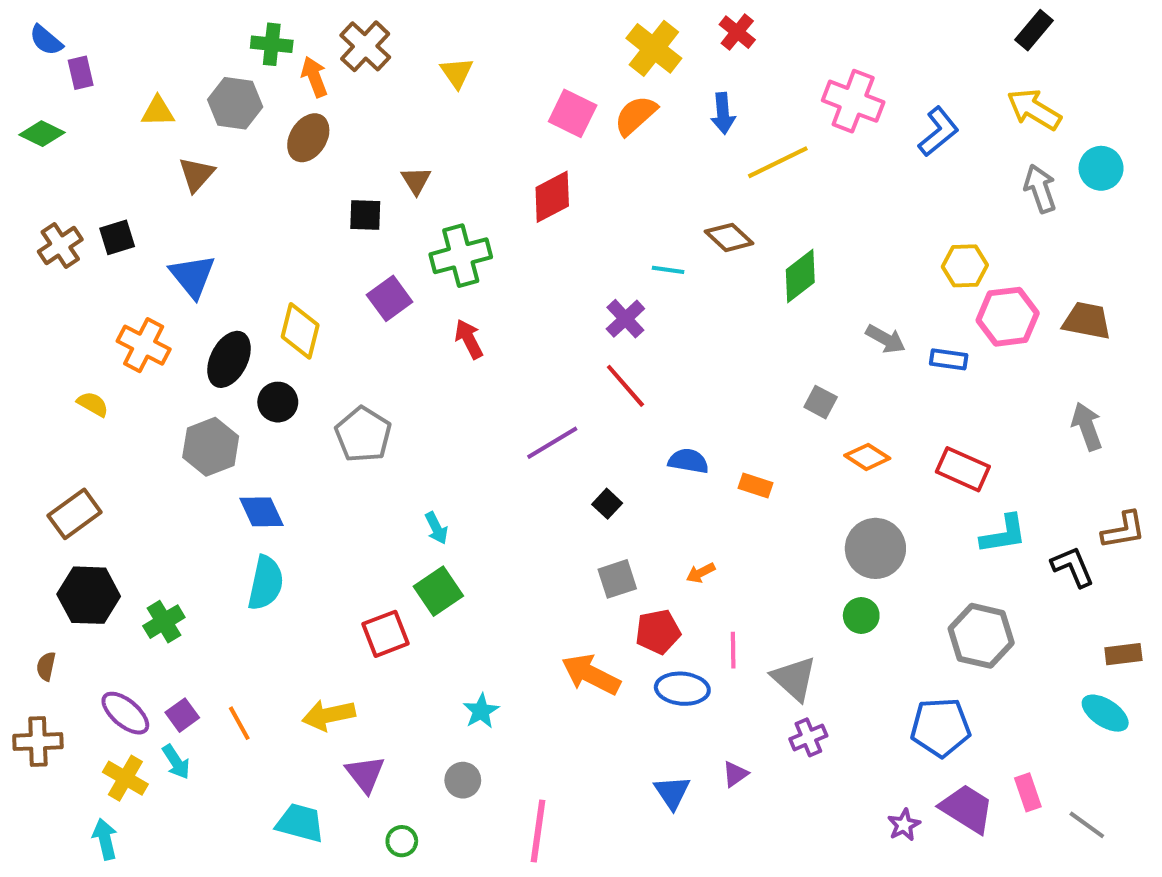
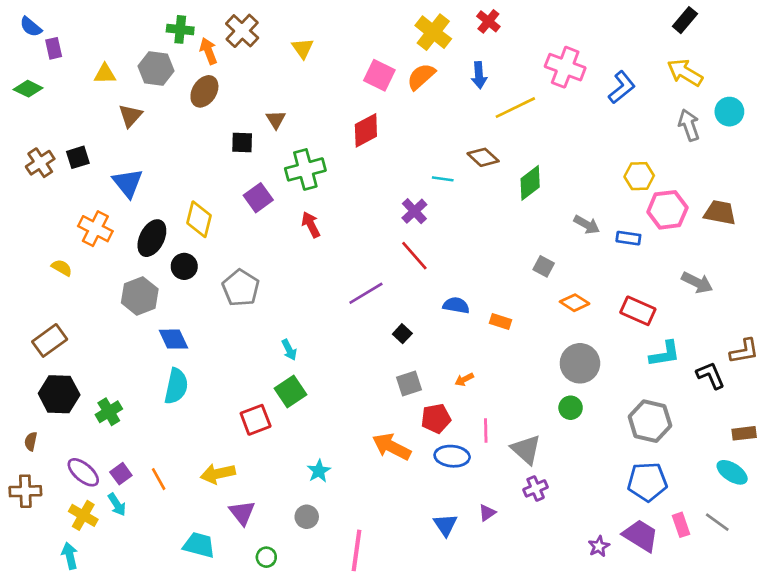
gray arrow: (1087, 426) -> (697, 283), moved, turned 136
blue pentagon: (940, 727) -> (647, 482), moved
gray line: (1087, 825) -> (717, 522), moved

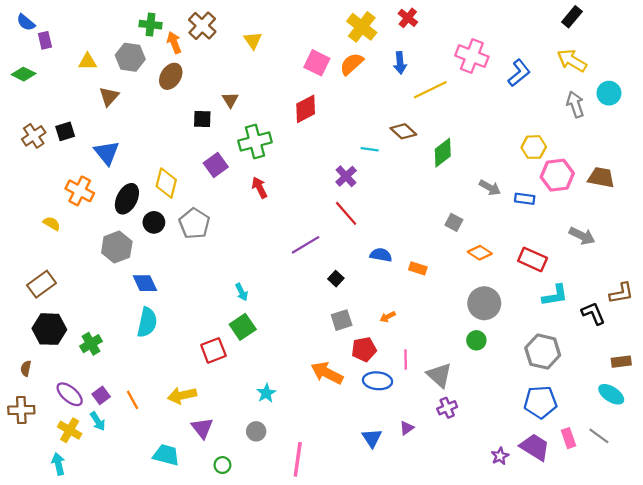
gray pentagon: (241, 288) -> (194, 223), moved

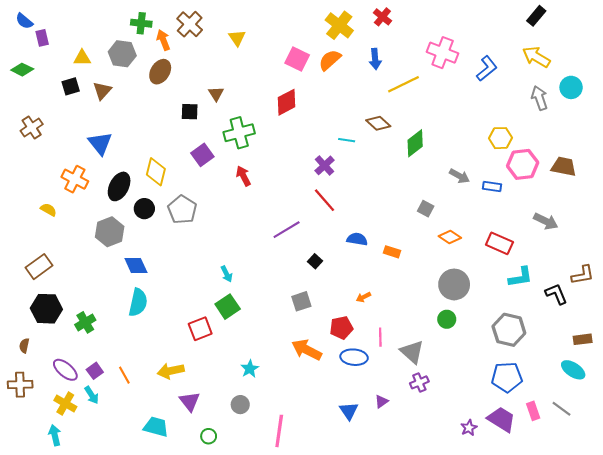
black square: (65, 131) -> (71, 86), moved
gray square: (342, 320) -> (301, 301), moved

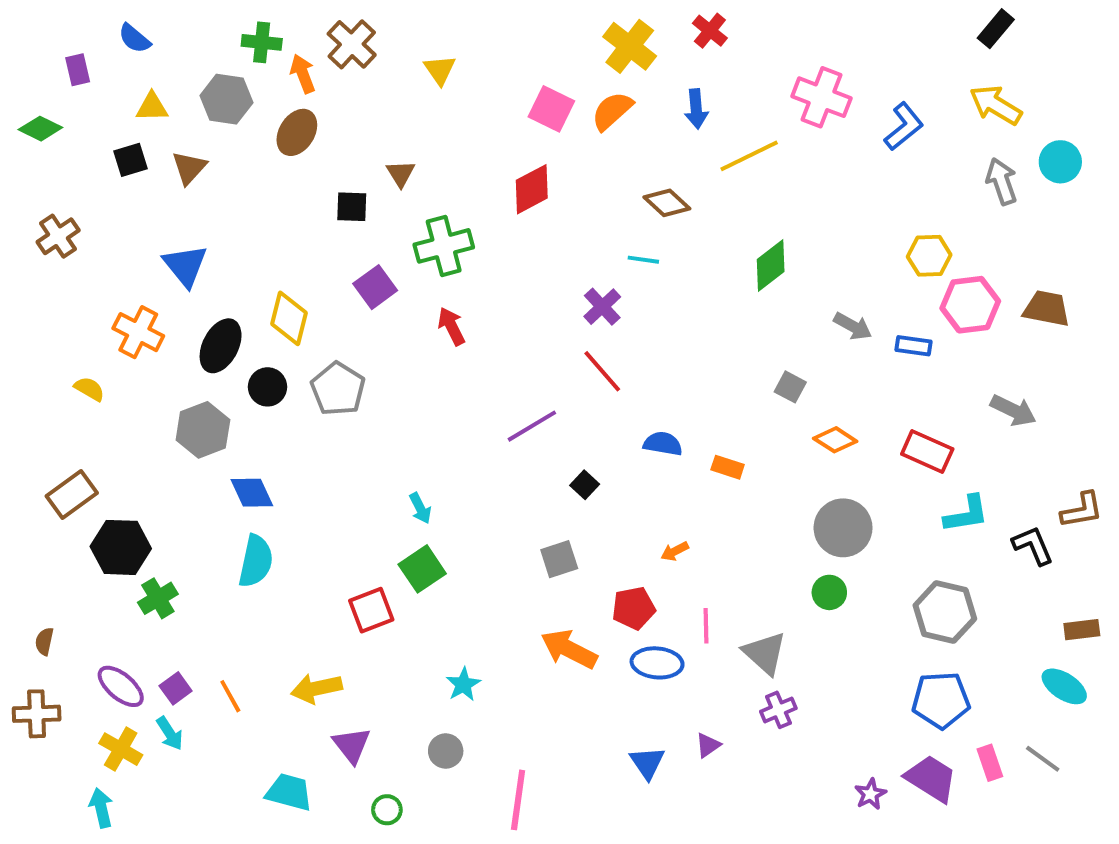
blue semicircle: (24, 21) -> (134, 38), moved
brown diamond: (378, 123) -> (667, 203), moved
black hexagon: (46, 309) -> (121, 547), moved

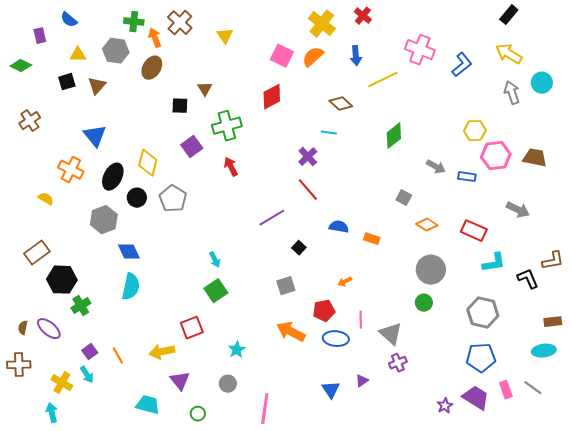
red square: (371, 610) -> (192, 328), moved
purple ellipse: (121, 686) -> (49, 329), moved
cyan ellipse: (1064, 686) -> (544, 351), turned -40

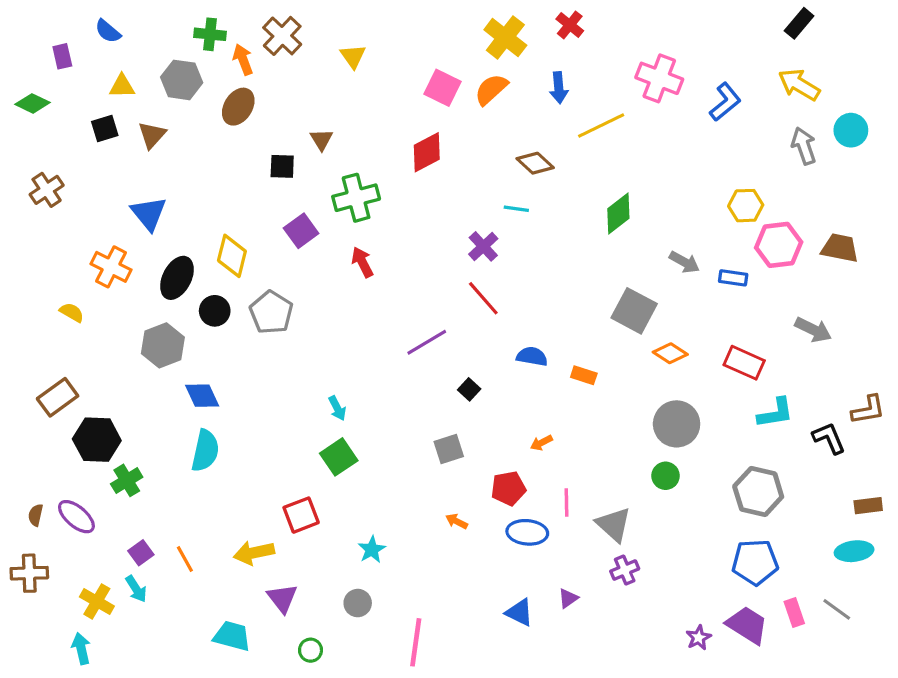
gray square: (404, 198) -> (634, 311), size x1.8
orange arrow: (291, 332) -> (457, 521), size x0.5
blue triangle: (331, 390) -> (519, 612), turned -30

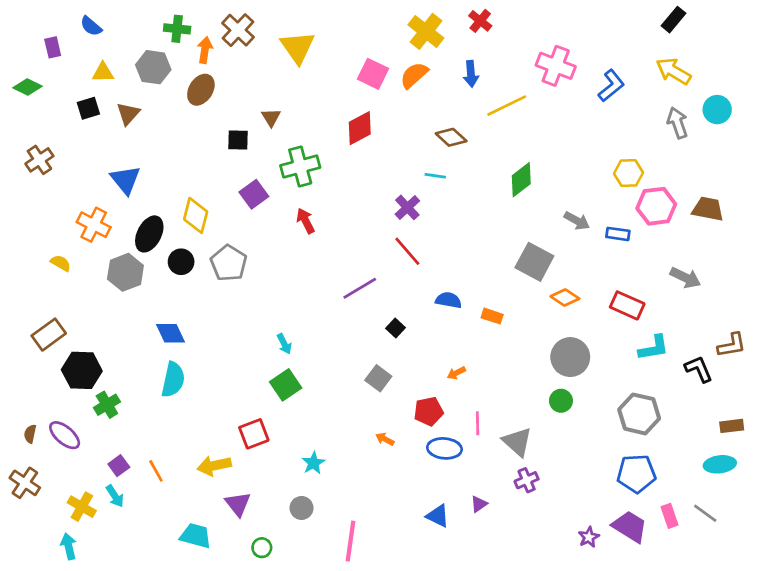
yellow triangle: (353, 56) -> (298, 47), size x1.6
orange arrow: (243, 59) -> (205, 50), turned 30
gray hexagon: (163, 345) -> (125, 272), moved
gray square: (449, 449) -> (378, 378), turned -35
brown cross: (29, 573) -> (25, 483), turned 36

